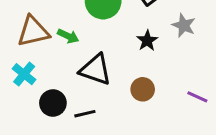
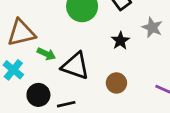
green arrow: (68, 36) -> (46, 54), moved

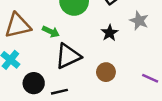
green arrow: (46, 54) -> (51, 32), moved
black triangle: (75, 66) -> (68, 56), turned -44

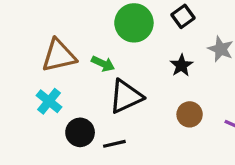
brown circle: (106, 72) -> (190, 114), moved

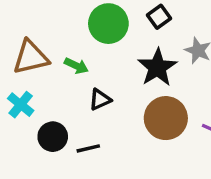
black star: (181, 65) -> (157, 67), size x1.6
black triangle: (126, 96) -> (100, 99), size x0.6
brown circle: (190, 114) -> (166, 118), size x1.6

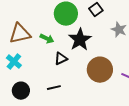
black star: (157, 67) -> (80, 40), moved
black circle: (53, 137) -> (21, 91), moved

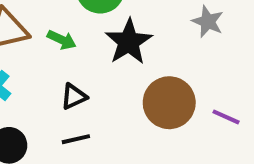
black triangle: (61, 59) -> (74, 97), moved

